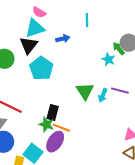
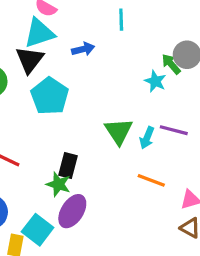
orange line: (61, 128) -> (151, 180), moved

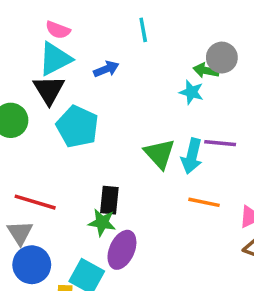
green arrow: (171, 64) -> (206, 71), turned -30
cyan arrow: (147, 138) -> (192, 156), size x1.4

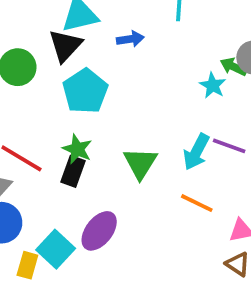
green triangle: (159, 154) -> (140, 163), moved
black rectangle: (109, 200) -> (73, 171), moved
green star: (102, 223) -> (77, 149), moved

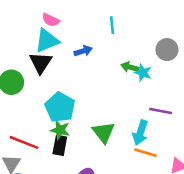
green arrow: (234, 67) -> (130, 67), moved
cyan pentagon: (85, 91) -> (60, 107), moved
cyan arrow: (196, 152) -> (140, 133), moved

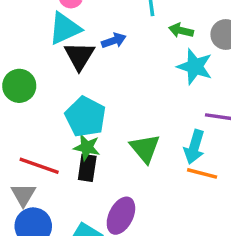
black triangle: (41, 63) -> (79, 56), moved
green arrow: (130, 67) -> (181, 30), moved
cyan star: (143, 73) -> (195, 67), size x1.5

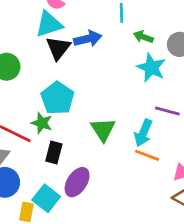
blue arrow: (114, 41) -> (88, 39), size x1.4
green star: (87, 147) -> (42, 123), moved
black rectangle: (87, 168) -> (54, 152), moved

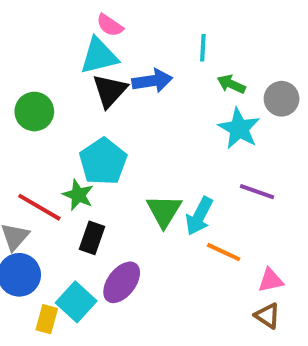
cyan arrow: (143, 133) -> (199, 216), moved

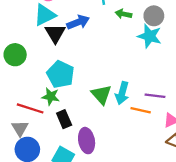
cyan star: (239, 129) -> (150, 36), moved
purple line: (257, 192) -> (155, 96), moved
black rectangle: (92, 238) -> (64, 119), turned -30
purple ellipse: (122, 282) -> (87, 141), turned -35

